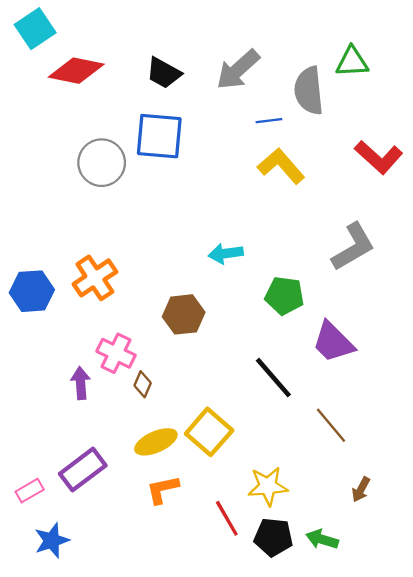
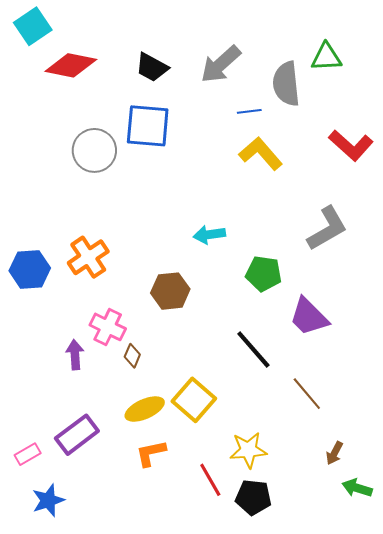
green arrow: (322, 539) -> (357, 488), moved

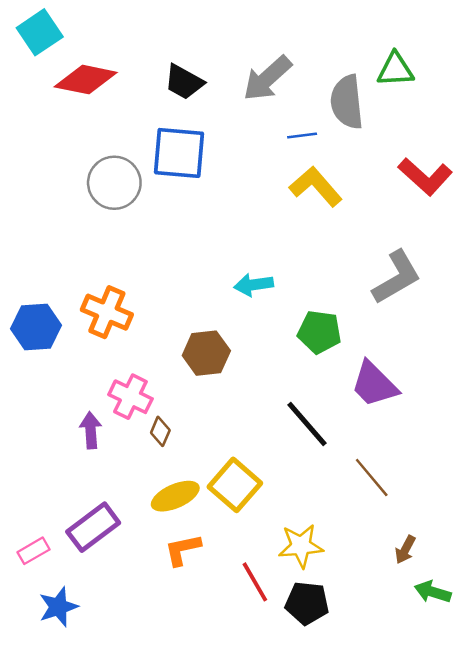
orange cross: (88, 257) -> (107, 312), turned -33

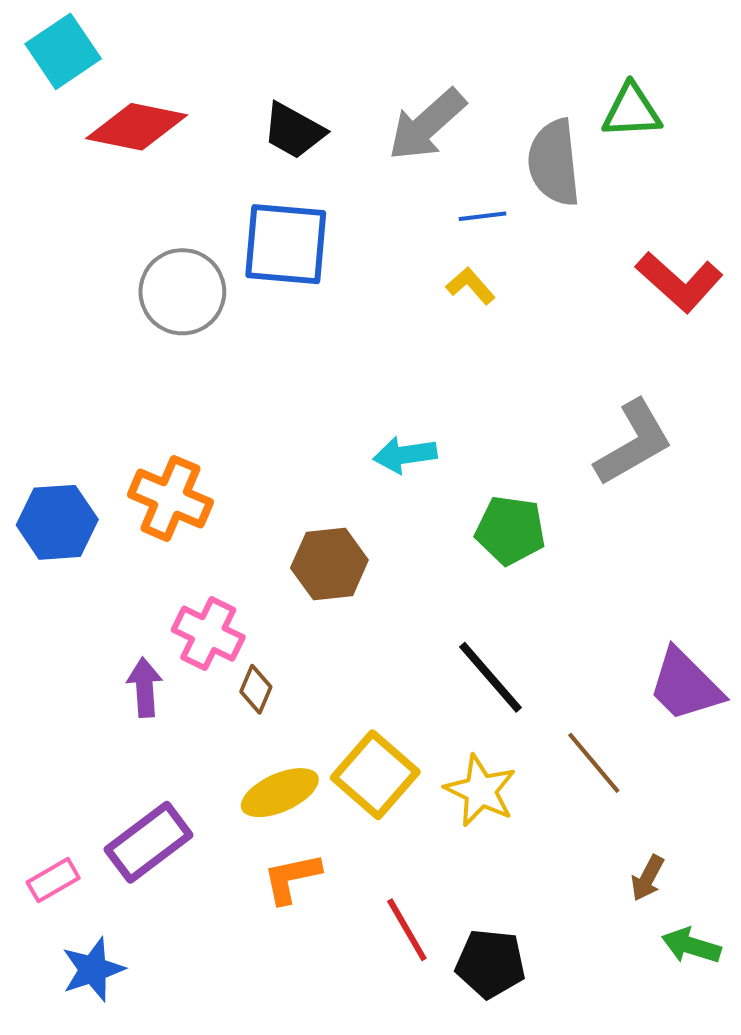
yellow L-shape: (316, 186) -> (471, 286), moved, size x0.6
purple trapezoid: (374, 384) -> (685, 685), moved
yellow star: (301, 546) -> (481, 791), moved, turned 30

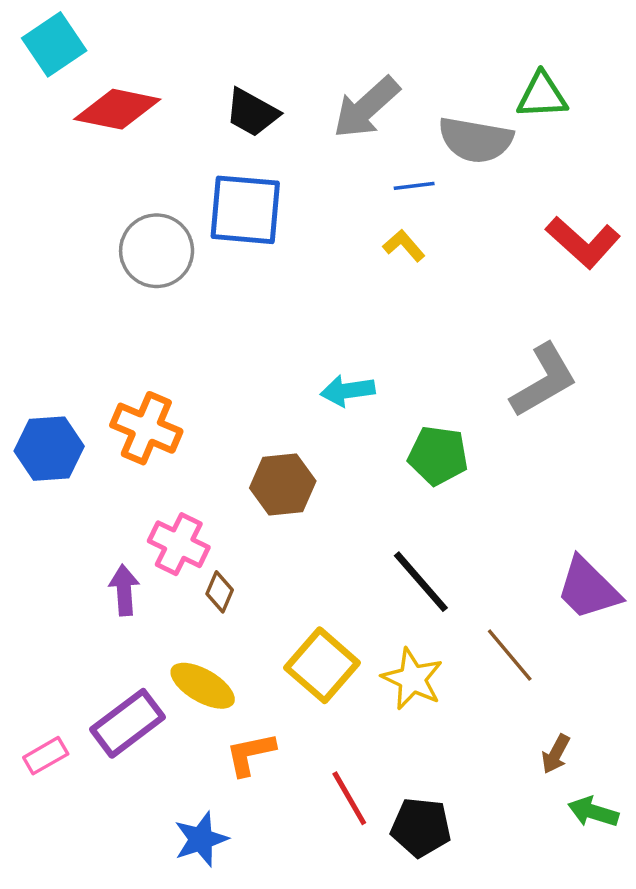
gray semicircle: (554, 163) -> (476, 140), turned -74
yellow ellipse: (280, 793) -> (203, 686), moved, turned 54
blue star: (93, 969) -> (201, 839), moved

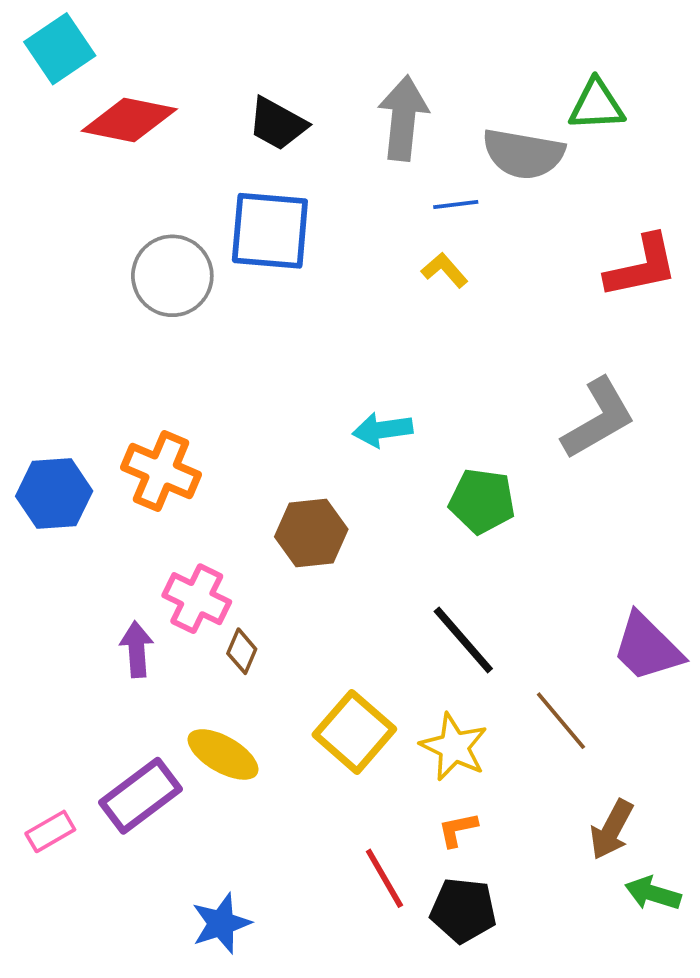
gray arrow: (366, 107) -> (403, 118), turned 138
red L-shape: (583, 242) -> (642, 266), turned -54
orange L-shape: (250, 754) -> (458, 830), moved, size x0.7
brown arrow: (556, 754) -> (612, 830), size x1.4

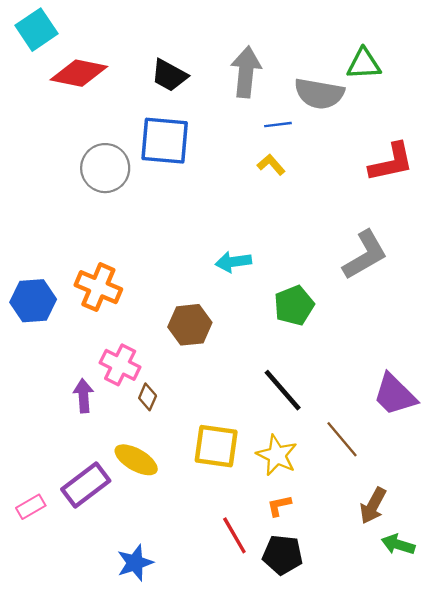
green pentagon: (482, 501) -> (294, 305), turned -30
yellow square: (354, 732) -> (216, 446), turned -33

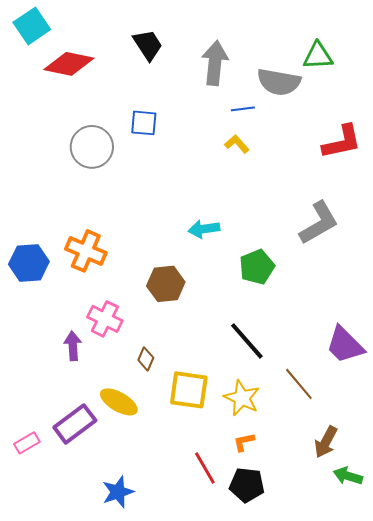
black trapezoid: (169, 75) -> (148, 45), moved, turned -152
blue square: (165, 141) -> (144, 123), size x0.6
brown diamond: (148, 397) -> (146, 359), moved

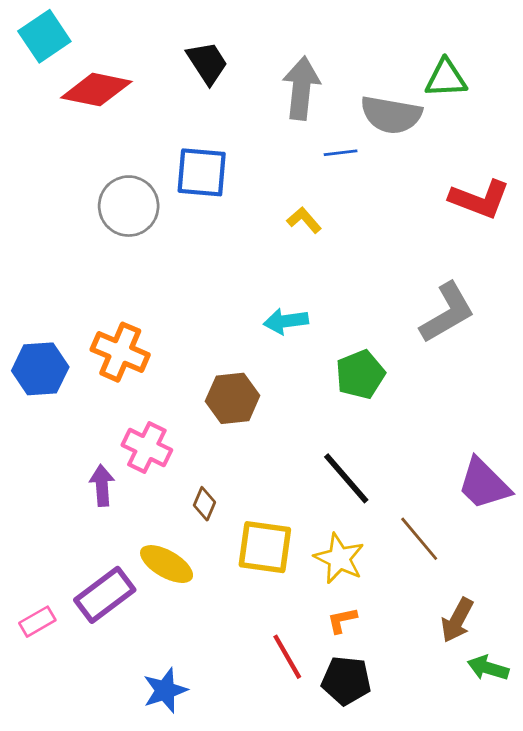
blue square: (144, 123) -> (202, 172), size x1.4
red L-shape: (342, 142) -> (480, 199), turned 33
yellow L-shape: (237, 144) -> (304, 220), moved

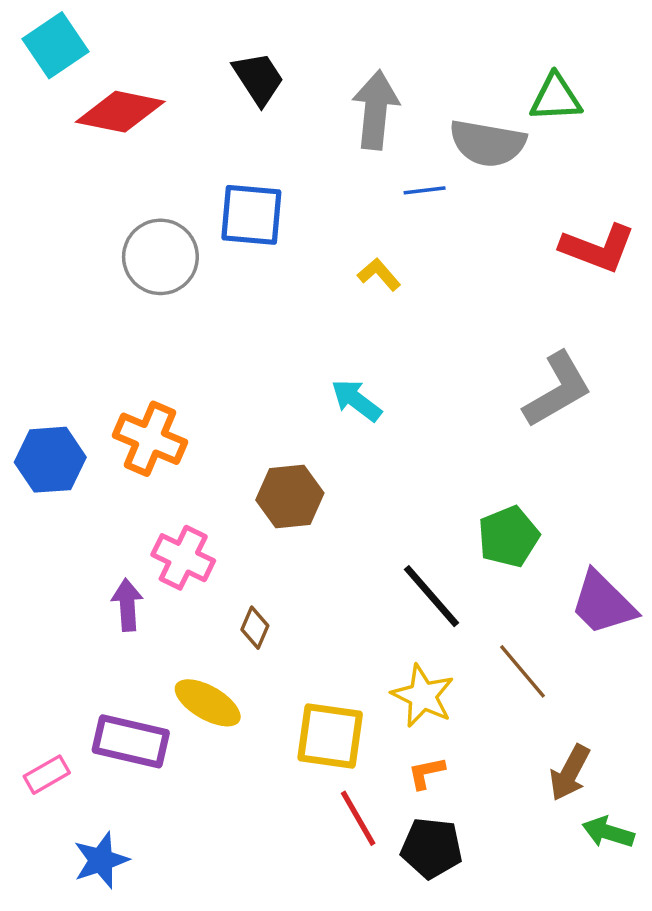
cyan arrow: (286, 321) -> (356, 400), turned 45
green pentagon: (360, 375) -> (508, 537), moved
yellow square: (265, 547) -> (330, 736), moved
purple rectangle: (105, 595) -> (131, 741), turned 50
blue star: (165, 690) -> (101, 860), moved

